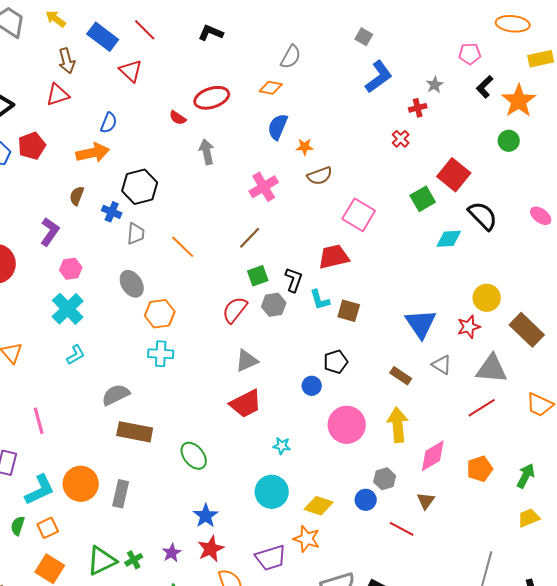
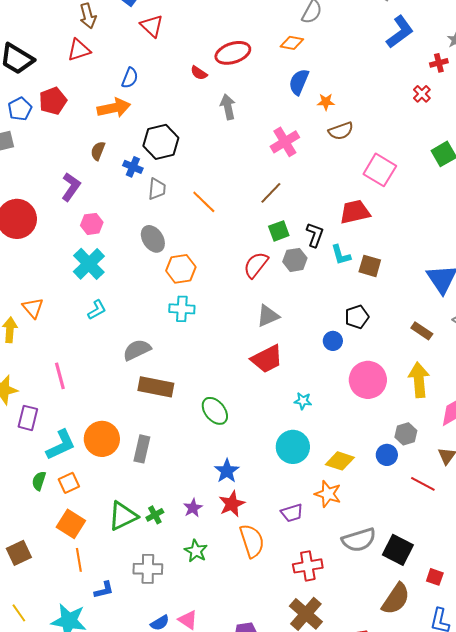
purple trapezoid: (271, 558) -> (292, 513), size x0.7

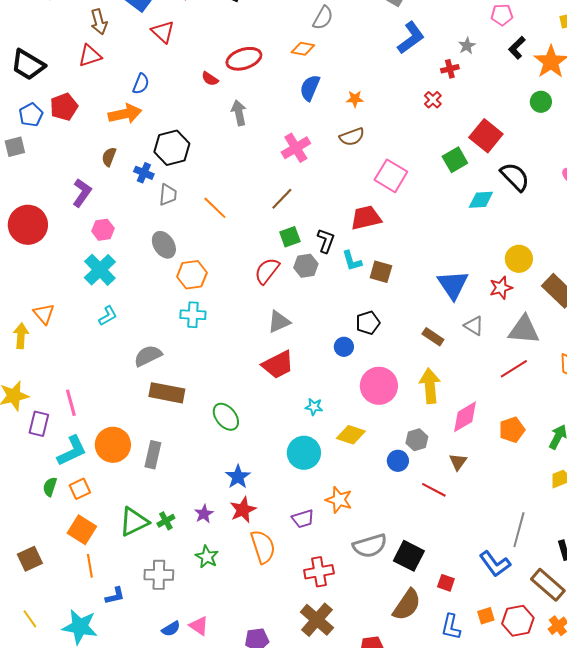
orange star: (326, 102) -> (355, 99), moved
pink line: (60, 376) -> (71, 403), moved
yellow diamond: (340, 461) -> (351, 435), moved

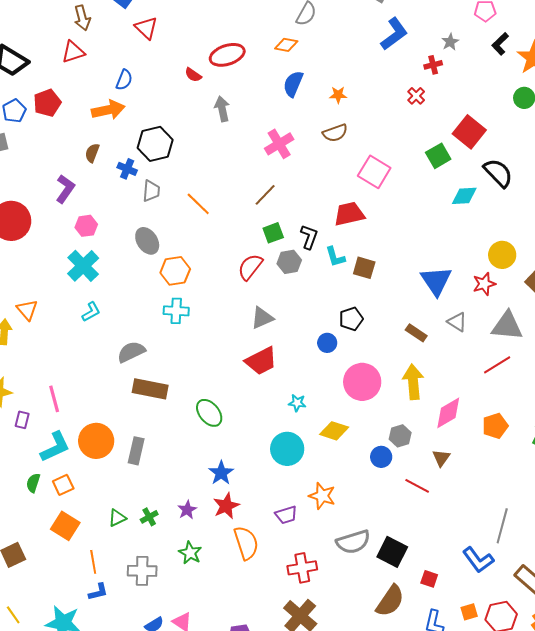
purple rectangle: (39, 424) -> (22, 420), size x0.7
green triangle: (134, 522) -> (117, 518), size x0.6
orange line: (90, 566) -> (93, 562), moved

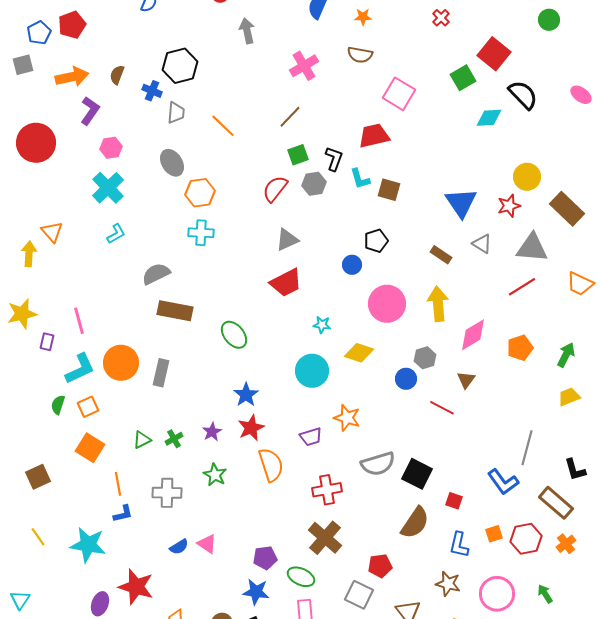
orange arrow: (108, 110) -> (72, 77), moved
brown semicircle: (335, 133) -> (360, 55), turned 30

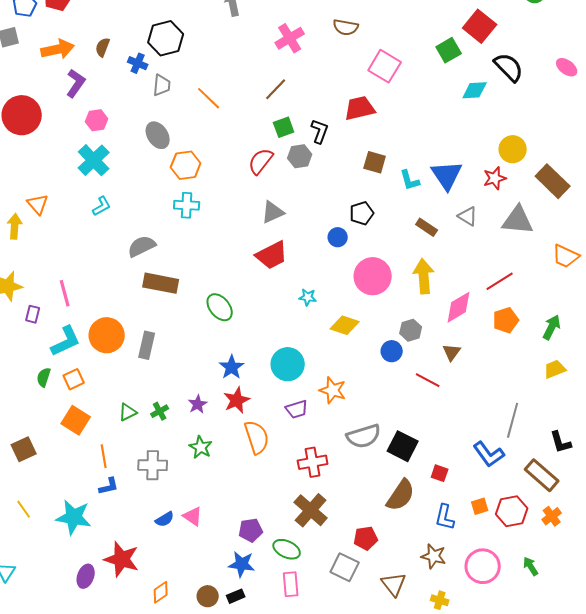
cyan L-shape: (360, 179) -> (410, 180), moved
red line: (522, 287) -> (500, 281), moved
cyan circle: (312, 371) -> (288, 364), moved

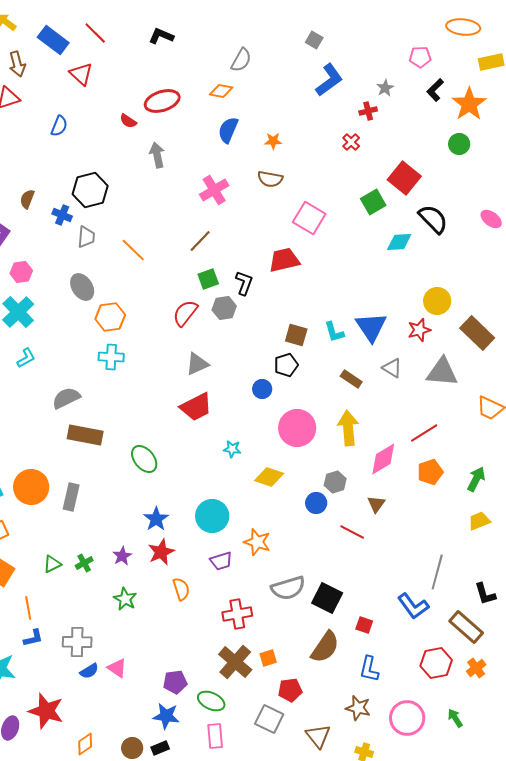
brown square: (375, 162) -> (296, 335), moved
orange semicircle: (257, 437) -> (181, 589), size x0.7
gray cross: (153, 465) -> (77, 642), moved
orange square: (480, 506) -> (268, 658), moved

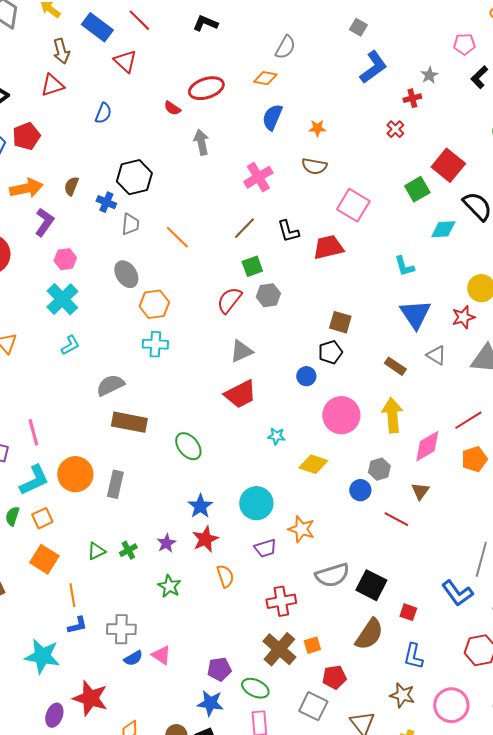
black L-shape: (244, 283) -> (288, 231), moved, turned 145
cyan L-shape: (334, 332) -> (404, 266), moved

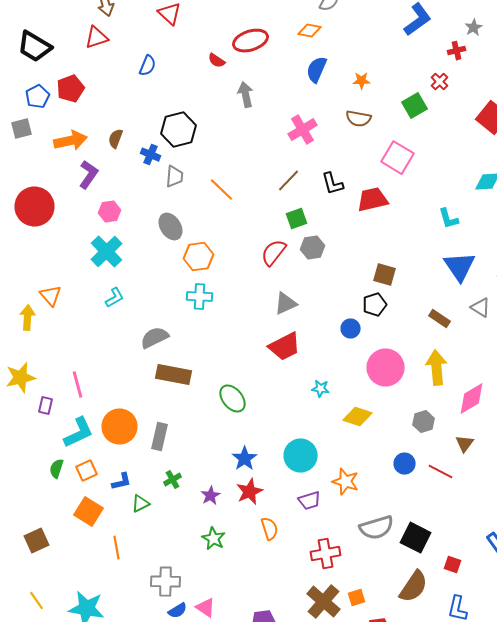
green square: (417, 189) -> (414, 106), moved
blue circle: (360, 490) -> (404, 464), moved
green cross: (128, 550) -> (172, 480), moved
blue L-shape: (77, 625) -> (122, 482), moved

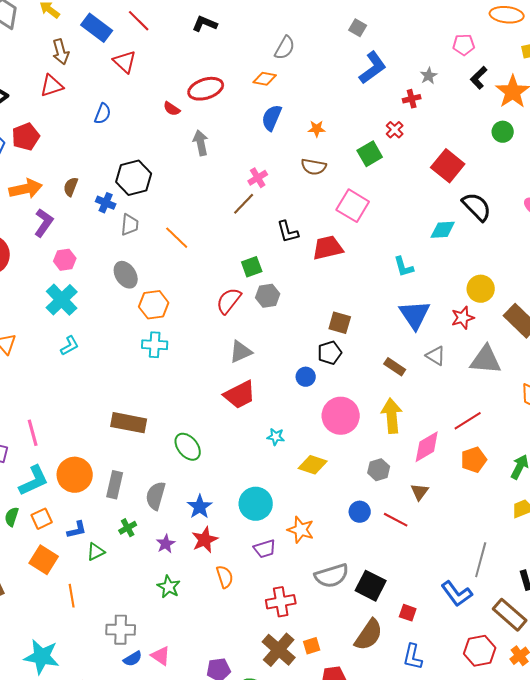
pink cross: (302, 130) -> (258, 178), size x0.7
brown line: (288, 181) -> (244, 204), moved
gray semicircle: (154, 338) -> (156, 496), moved, turned -48

